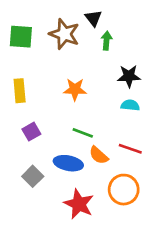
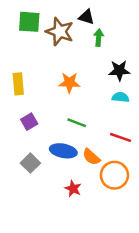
black triangle: (93, 18) -> (86, 17), turned -35
green square: (21, 37) -> (29, 22), moved
orange semicircle: (99, 155) -> (91, 157), moved
red star: (79, 204) -> (73, 189), size x0.6

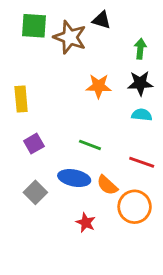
green arrow: (99, 38) -> (140, 49), moved
orange star: (69, 83) -> (99, 86), moved

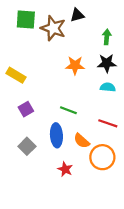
black triangle: (101, 20) -> (77, 15), turned -32
yellow rectangle: (21, 99) -> (16, 75), turned -54
blue ellipse: (74, 178) -> (56, 135), turned 75

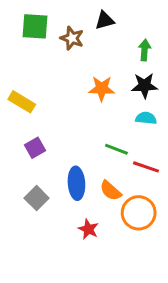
brown star: (53, 28) -> (72, 38), size x0.7
green line: (68, 110) -> (116, 149), moved

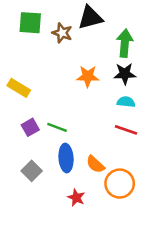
black triangle: (105, 20) -> (90, 18), size x1.5
green arrow: (145, 50) -> (125, 43), size x1.5
green line: (116, 149) -> (57, 127), moved
red line: (146, 167) -> (126, 130), moved

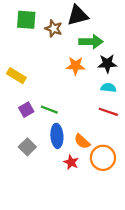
green arrow: (125, 43) -> (91, 42), moved, turned 85
red star: (76, 198) -> (71, 162), moved

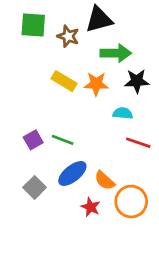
yellow rectangle: (16, 76) -> (64, 81), moved
cyan semicircle: (108, 88) -> (123, 113), moved
blue ellipse: (57, 136) -> (72, 173), turned 55

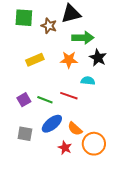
yellow rectangle: (64, 81) -> (35, 60), moved, turned -54
black star: (137, 81) -> (98, 58), turned 30
red line: (138, 143) -> (69, 96), moved
gray square: (35, 187) -> (25, 134), turned -35

